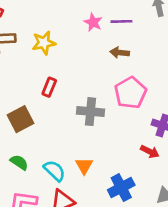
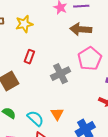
brown arrow: (120, 53) -> (81, 29), size x1.5
gray cross: (91, 112) -> (61, 74), turned -30

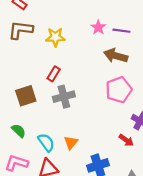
gray cross: (61, 74) -> (64, 97), moved

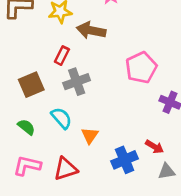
brown arrow: (116, 56) -> (91, 30), moved
red arrow: (126, 140) -> (154, 147), moved
cyan semicircle: (46, 142) -> (61, 118), moved

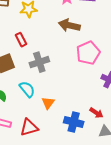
brown arrow: (91, 30) -> (69, 25), moved
red rectangle: (62, 56) -> (21, 40), moved, turned -56
blue cross: (125, 160) -> (74, 122), turned 36

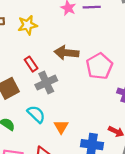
brown arrow: (69, 25) -> (66, 53), moved
red rectangle: (21, 40) -> (31, 64), moved

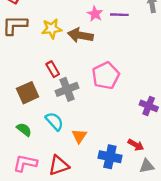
brown arrow: (66, 53) -> (80, 35), moved
pink pentagon: (99, 66) -> (106, 76), moved

